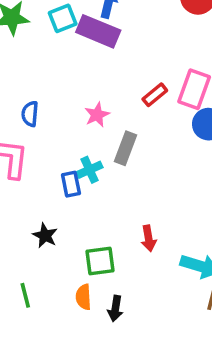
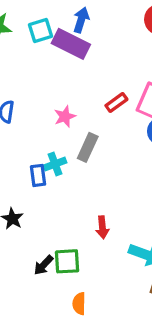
green square: (100, 261) -> (67, 261), moved
orange semicircle: (83, 297) -> (79, 304), moved
black arrow: (115, 308) -> (43, 265), moved, turned 30

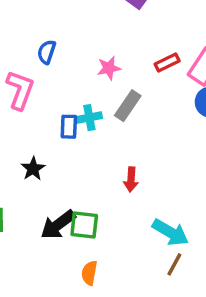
red arrow: (102, 227) -> (131, 179), moved
black arrow: (43, 265) -> (58, 225), size x1.5

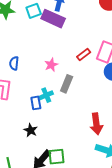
black star: (33, 169) -> (31, 130), moved
red arrow: (131, 179) -> (96, 124), moved, size x1.5

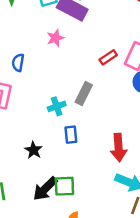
pink star: (51, 65) -> (55, 38), moved
blue rectangle: (36, 103) -> (71, 135), moved

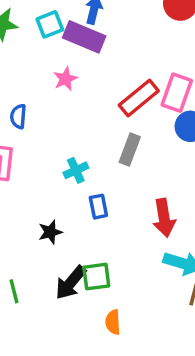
red rectangle: (108, 57) -> (139, 98), size x1.6
gray rectangle: (84, 93) -> (130, 150), moved
black star: (34, 150) -> (50, 232), turned 30

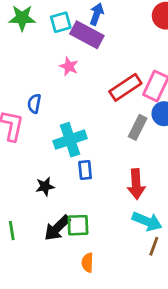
pink star: (65, 79) -> (69, 66), turned -30
blue semicircle: (18, 116) -> (34, 104), moved
gray rectangle: (130, 150) -> (138, 127), moved
cyan cross: (76, 170) -> (70, 140), size x1.6

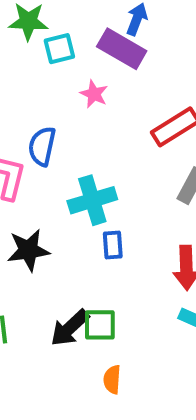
cyan square: (61, 22) -> (59, 49), moved
blue semicircle: (34, 104) -> (42, 146), size x1.4
black star: (45, 186) -> (28, 250), moved, size x1.5

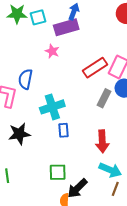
cyan square: (59, 49) -> (38, 17), moved
purple rectangle: (122, 49) -> (66, 27), turned -45
black arrow: (70, 328) -> (77, 188), moved

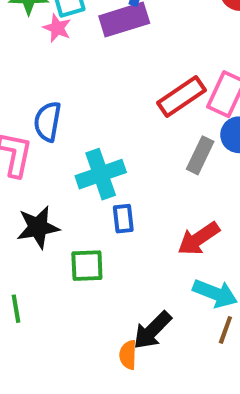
pink star: (52, 51) -> (57, 28), moved
red arrow: (102, 141) -> (199, 239), turned 60
green square: (58, 172) -> (87, 266), moved

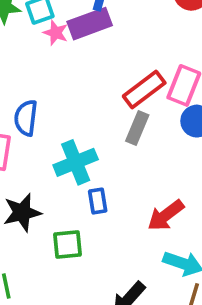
pink star: (57, 28) -> (56, 33), moved
gray rectangle: (200, 155) -> (137, 128), moved

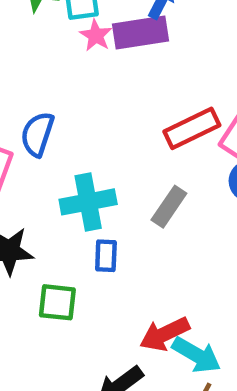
gray rectangle: (137, 128) -> (169, 207), moved
red arrow: (166, 215) -> (165, 334), moved

